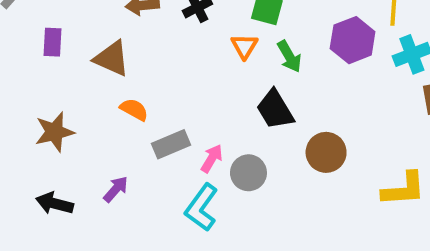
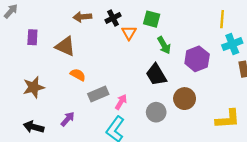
purple hexagon: (353, 40) -> (197, 59), moved
orange triangle: (244, 46) -> (129, 33), moved
gray circle: (248, 173) -> (156, 112), moved

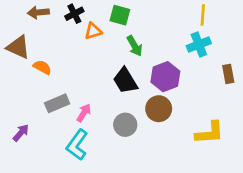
orange triangle: (129, 33) -> (93, 31), turned 42
cyan cross: (232, 44) -> (199, 45), moved
purple hexagon: (197, 59) -> (165, 77), moved
orange semicircle: (78, 75) -> (42, 67), moved

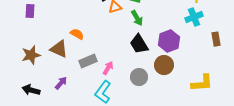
green arrow: (135, 46) -> (137, 18), moved
brown triangle: (18, 47) -> (59, 49), moved

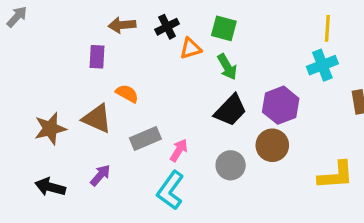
purple rectangle: (30, 11) -> (97, 57), moved
black trapezoid: (139, 44) -> (231, 110), turned -105

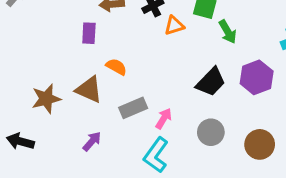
green arrow: (227, 67) -> (228, 32), moved
brown circle: (272, 145) -> (260, 144), moved
black arrow: (50, 187) -> (20, 141), moved

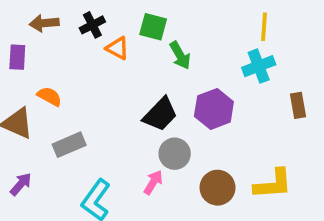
orange triangle: (174, 26) -> (117, 48), turned 45
pink arrow: (164, 119) -> (153, 182), moved
gray circle: (211, 132) -> (175, 154), moved

